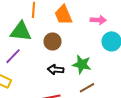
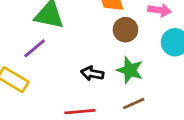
brown circle: (52, 41) -> (125, 30), moved

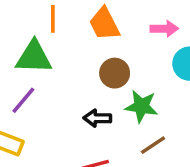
brown circle: (125, 30) -> (115, 73), moved

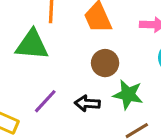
purple line: (23, 100) -> (45, 101), moved

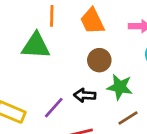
purple line: (45, 101) -> (54, 108), moved

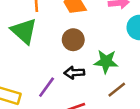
green triangle: (36, 46) -> (24, 31), turned 44
brown circle: (99, 60) -> (73, 40), moved

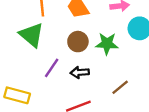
green star: (106, 62) -> (107, 44), moved
purple line: (47, 87) -> (52, 68), moved

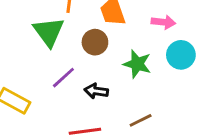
brown circle: (78, 42) -> (95, 42), moved

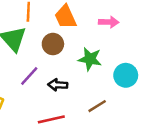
cyan circle: (181, 55) -> (126, 75), moved

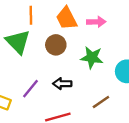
pink arrow: (109, 22) -> (96, 22), moved
purple line: (29, 76) -> (31, 89), moved

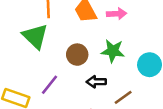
brown circle: (56, 45) -> (77, 55), moved
black arrow: (62, 84) -> (96, 82), moved

